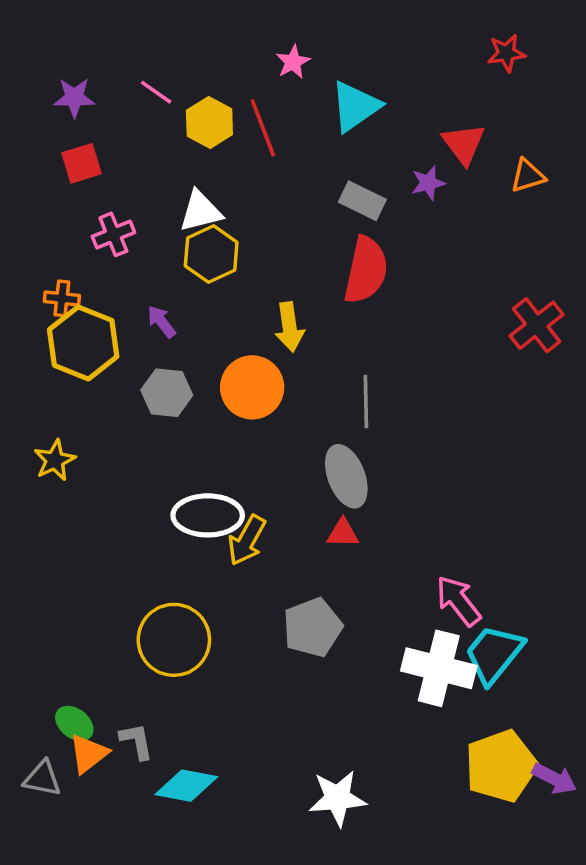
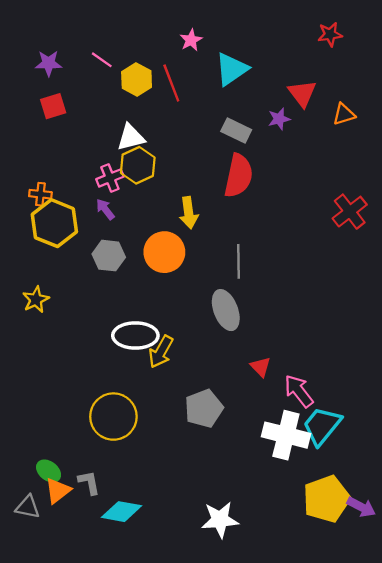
pink cross: (113, 234) -> (110, 178), moved
red triangle: (343, 533) -> (260, 367), moved, turned 45

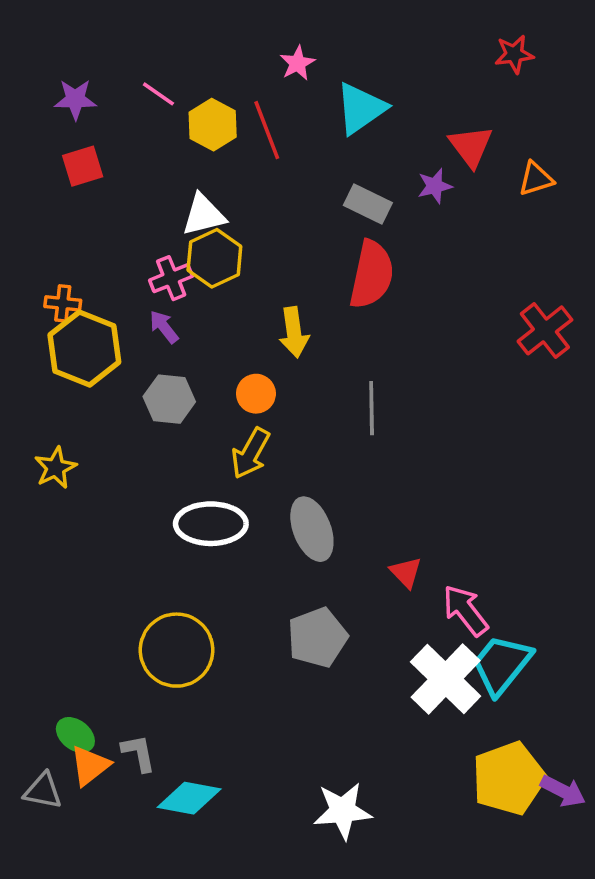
orange circle: (164, 252) -> (256, 394), size x0.6
gray ellipse: (226, 310) -> (312, 529), moved
yellow arrow: (161, 352) -> (251, 453), moved
white cross: (286, 435) -> (446, 679), turned 30

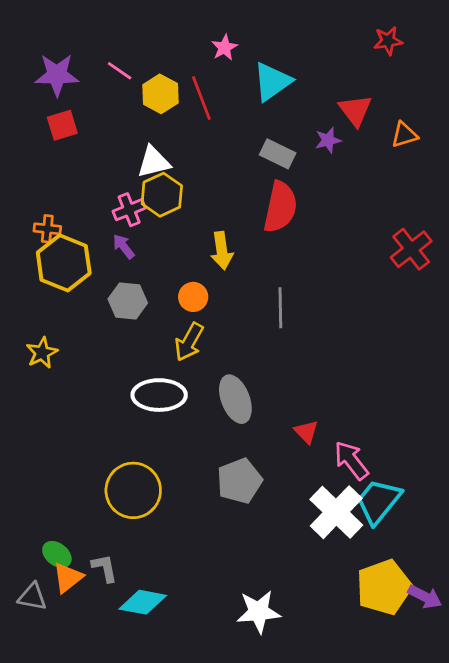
purple star: (75, 99) -> (57, 75), size x1.4

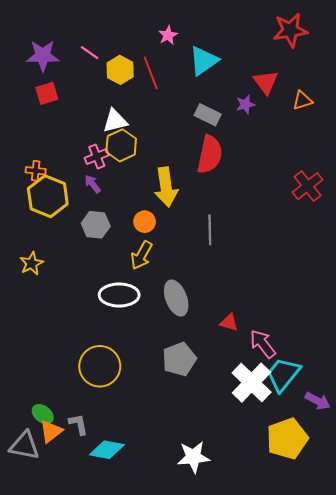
red star: (388, 41) -> (290, 30), size x1.6
yellow arrow: (222, 251) -> (166, 187), size x1.4
red triangle: (306, 432) -> (229, 322), turned -30
gray triangle: (32, 597) -> (24, 446), size x1.4
purple arrow: (425, 597) -> (318, 401), moved

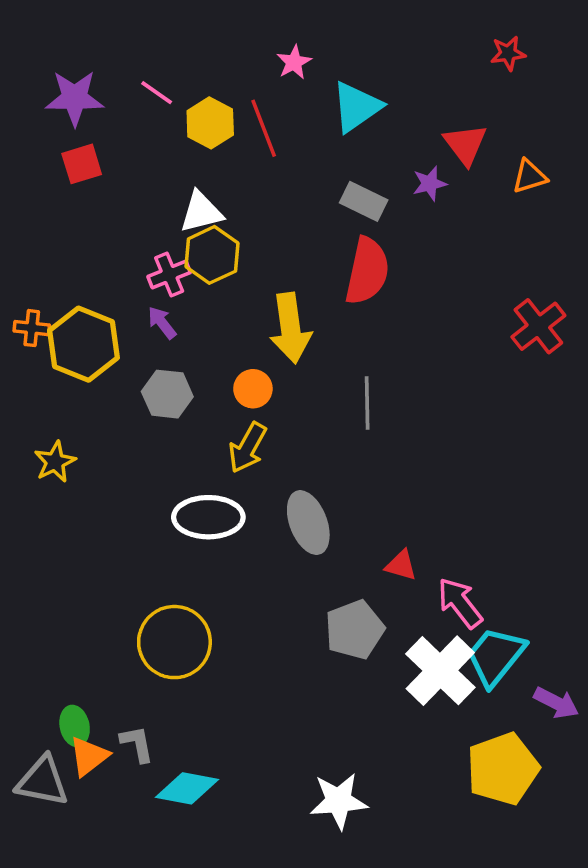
red star: (290, 30) -> (508, 53), size x0.6
orange cross: (36, 171) -> (32, 328), moved
gray pentagon: (179, 359) -> (355, 630), moved
green ellipse: (43, 414) -> (75, 726), turned 40

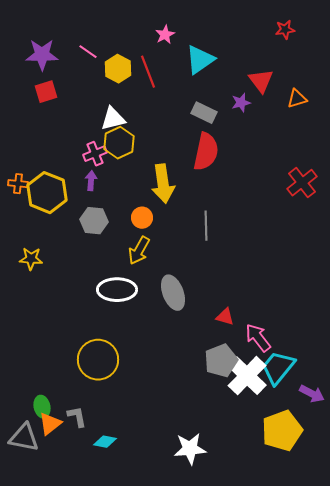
purple arrow: (162, 323) -> (91, 181), turned 42
yellow star: (55, 462) -> (31, 259), turned 30
gray pentagon: (355, 630) -> (221, 361), moved
cyan diamond: (187, 788) -> (105, 442), size x0.7

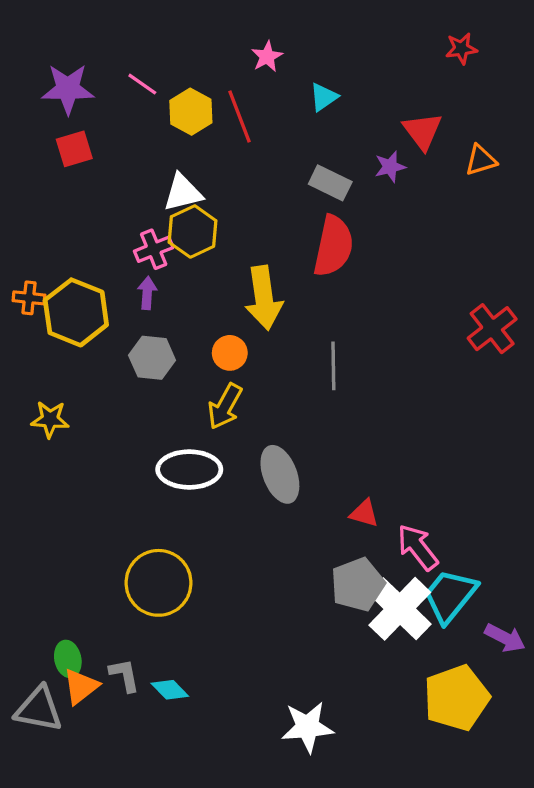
cyan triangle: (200, 60) -> (324, 97), size x0.6
red cross: (302, 183) -> (492, 329), moved
cyan diamond: (105, 442) -> (170, 690), moved, turned 35

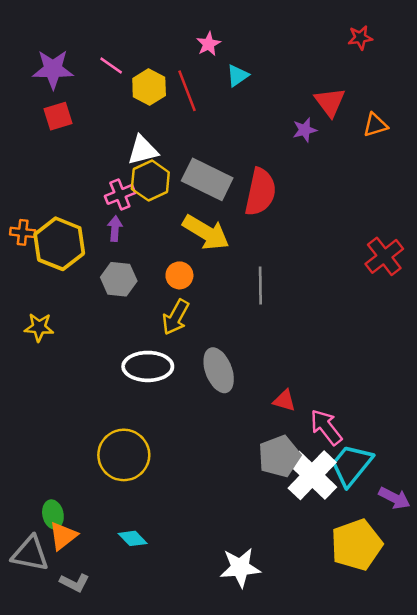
cyan triangle: (324, 97) -> (238, 76), moved
gray rectangle: (330, 183) -> (207, 179), moved, size x1.5
yellow arrow: (264, 298) -> (206, 232), turned -51
gray L-shape: (125, 675) -> (74, 583), moved, turned 128

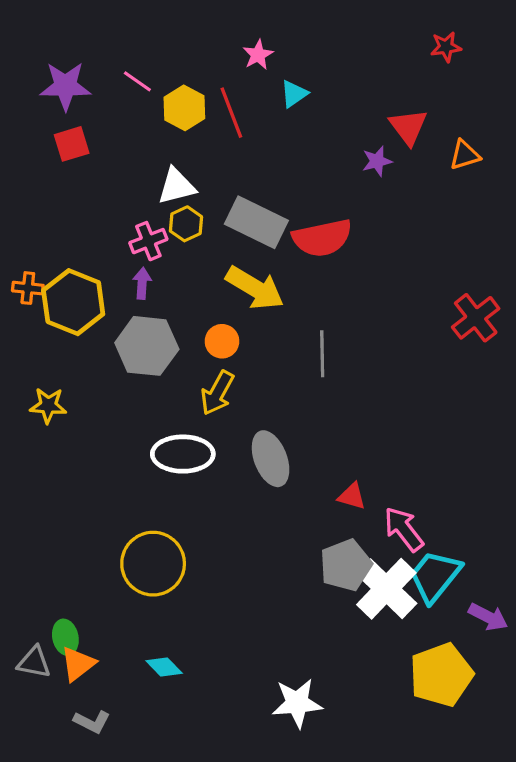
yellow hexagon: (150, 181) -> (186, 224), size x0.7
red semicircle: (260, 192) -> (322, 238), turned 66
gray hexagon: (119, 279) -> (147, 346), size x1.4
gray triangle: (30, 554) -> (34, 662), moved, size x0.7

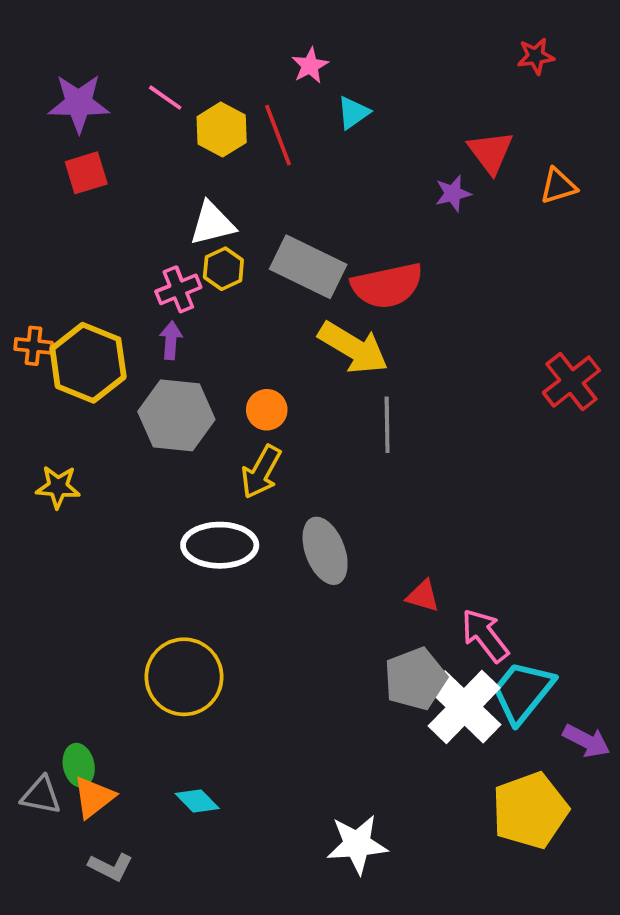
yellow arrow: (255, 288) -> (353, 348), moved

